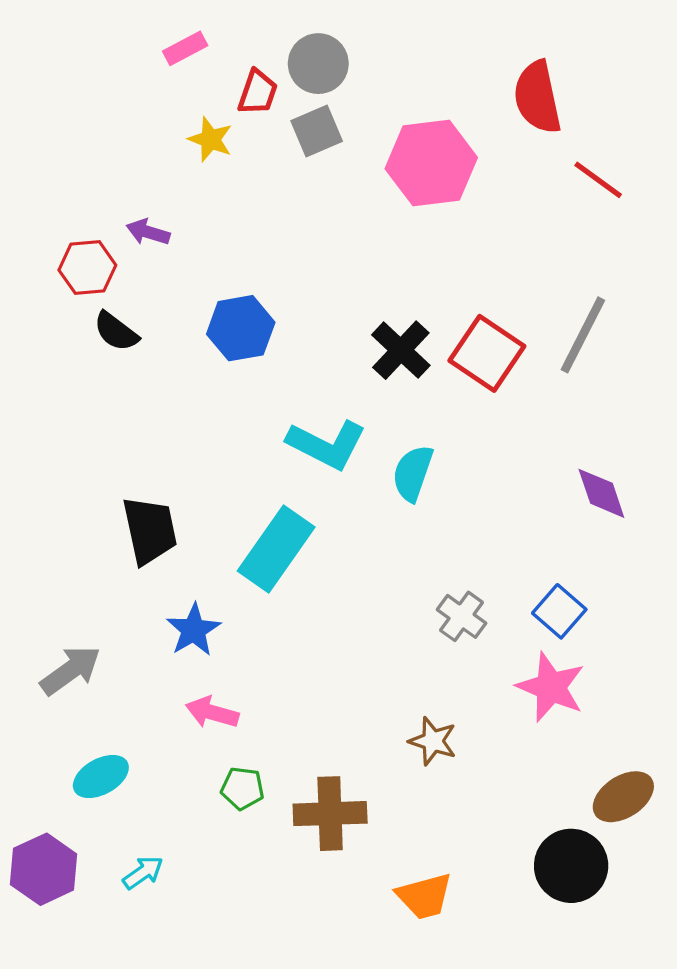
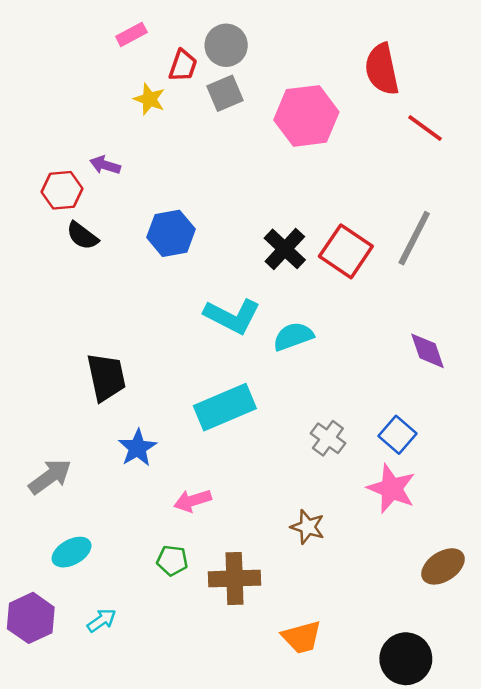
cyan semicircle: (413, 473) -> (293, 336), turned 51
cyan rectangle: (276, 549) -> (225, 407), moved, turned 32
pink arrow: (212, 712) -> (193, 501), moved, turned -33
black circle: (571, 866) -> (406, 659), moved

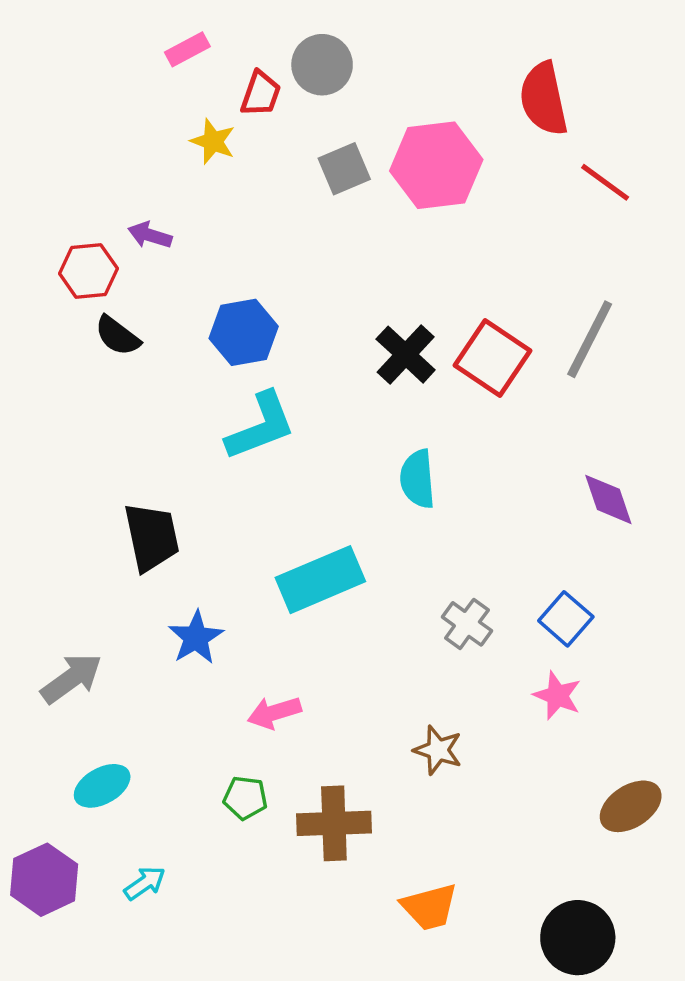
gray square: (225, 93) -> (344, 169), moved
cyan L-shape: (232, 316) -> (261, 426), moved, turned -48
cyan semicircle: (293, 336) -> (418, 479), turned -75
pink star: (391, 489) -> (557, 696), size x0.7

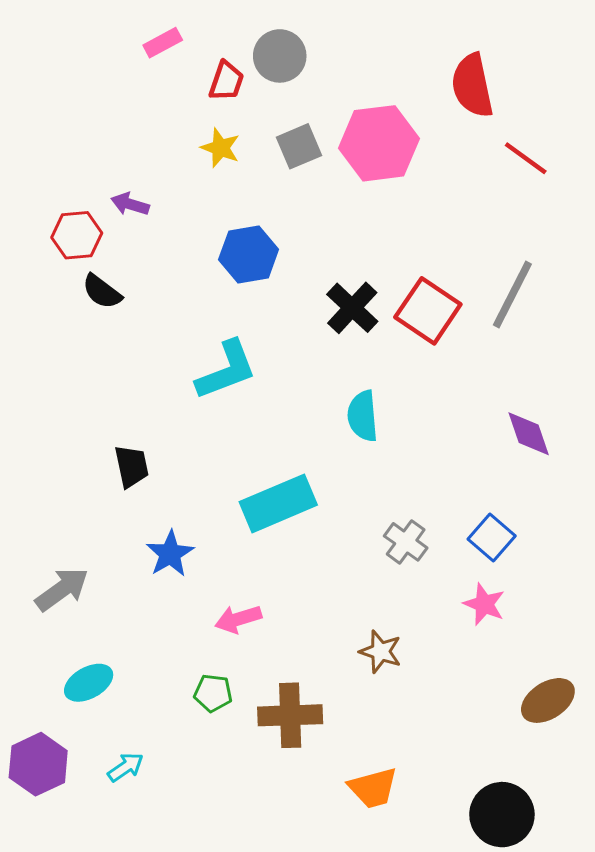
yellow star: (213, 141) -> (220, 148), moved
blue hexagon: (244, 332) -> (249, 254), moved
black trapezoid: (152, 537) -> (132, 466), size x0.7

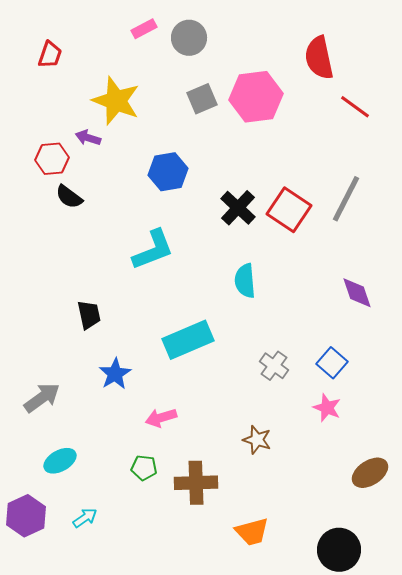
pink rectangle: (163, 43) -> (144, 29), moved
red trapezoid: (226, 81) -> (50, 55), moved
yellow star: (220, 148) -> (116, 101), moved, size x1.8

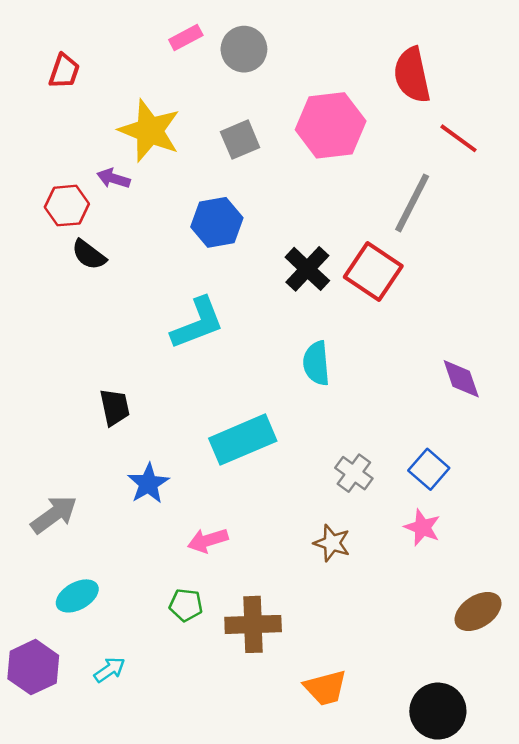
gray square: (202, 99) -> (240, 140), moved
gray line: (346, 199) -> (412, 203), moved
brown star: (257, 440) -> (332, 543), moved

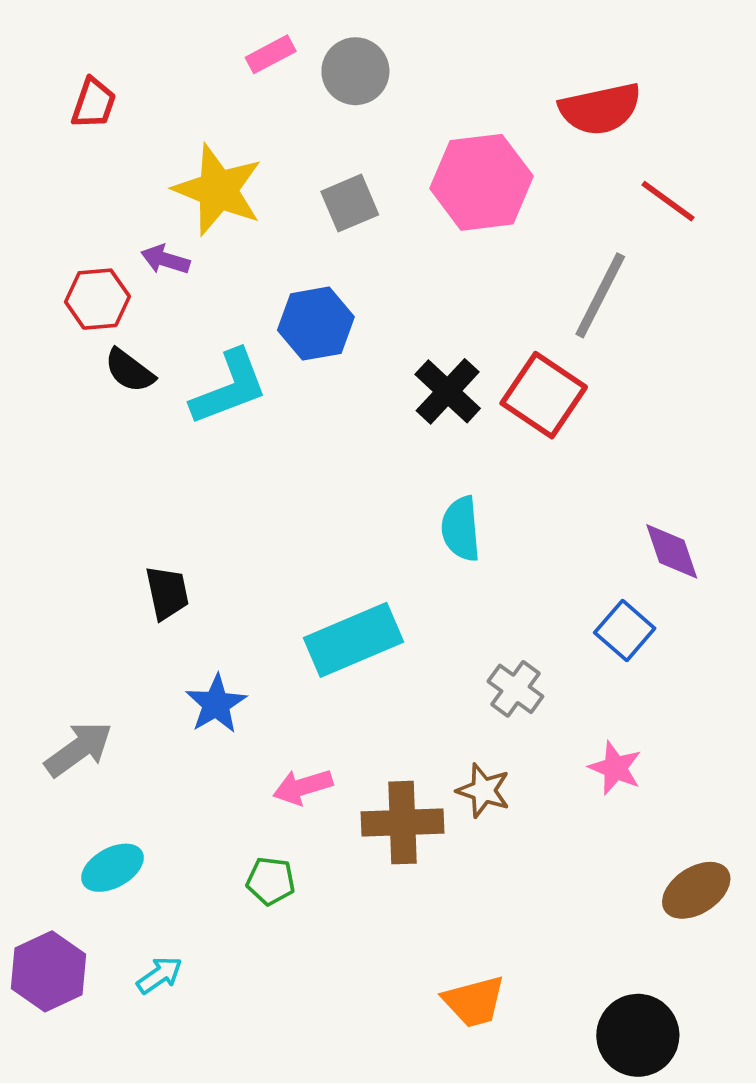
red semicircle: (412, 75) -> (600, 109), turned -90
cyan L-shape: (197, 323) -> (229, 388), moved
blue square: (429, 469) -> (625, 630), moved
brown cross: (253, 624) -> (402, 823), moved

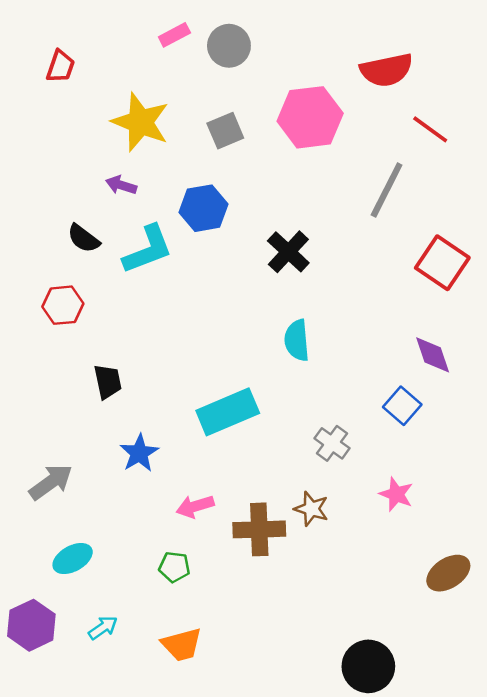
purple arrow: (165, 260) -> (121, 185), moved
red hexagon: (97, 299) -> (63, 305), moved
red square: (544, 395) -> (442, 263), moved
orange trapezoid: (474, 1001) -> (182, 645), moved
black circle: (638, 1035) -> (368, 666), moved

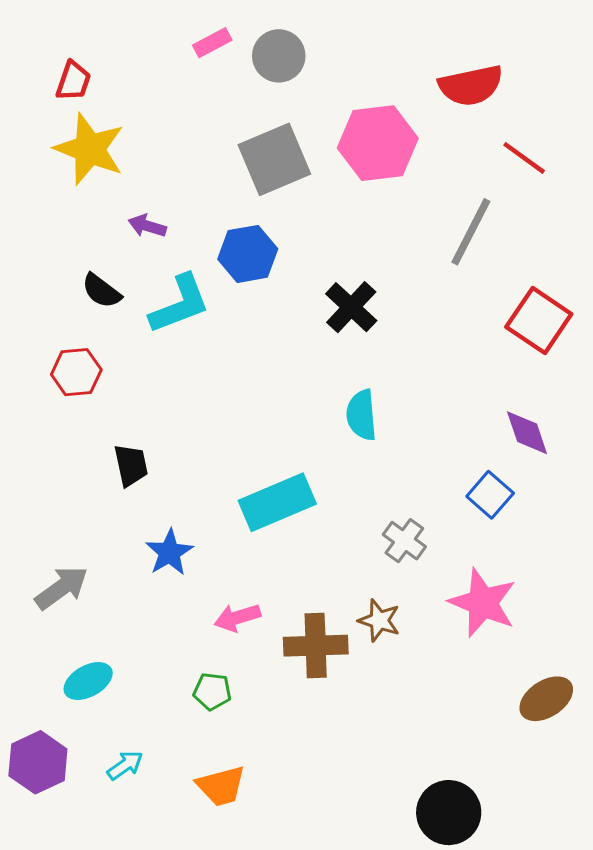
yellow star: (140, 122) -> (90, 149), moved
gray square: (225, 131) -> (274, 159), size x1.6
pink star: (396, 494) -> (483, 603), size x1.6

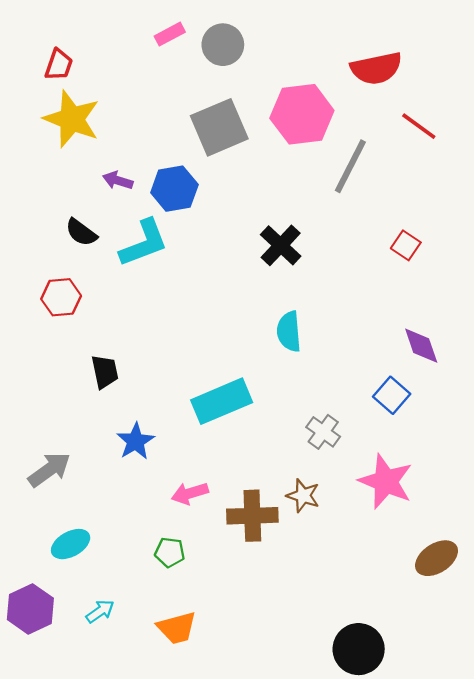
gray line: (471, 232) -> (350, 166), moved
blue hexagon: (248, 254) -> (174, 189), moved
red square: (539, 320) -> (406, 245), moved, size x0.6

